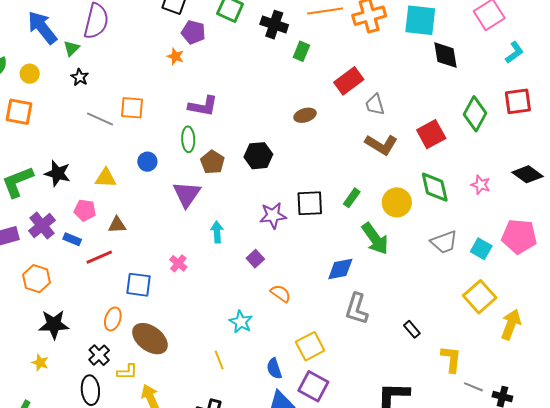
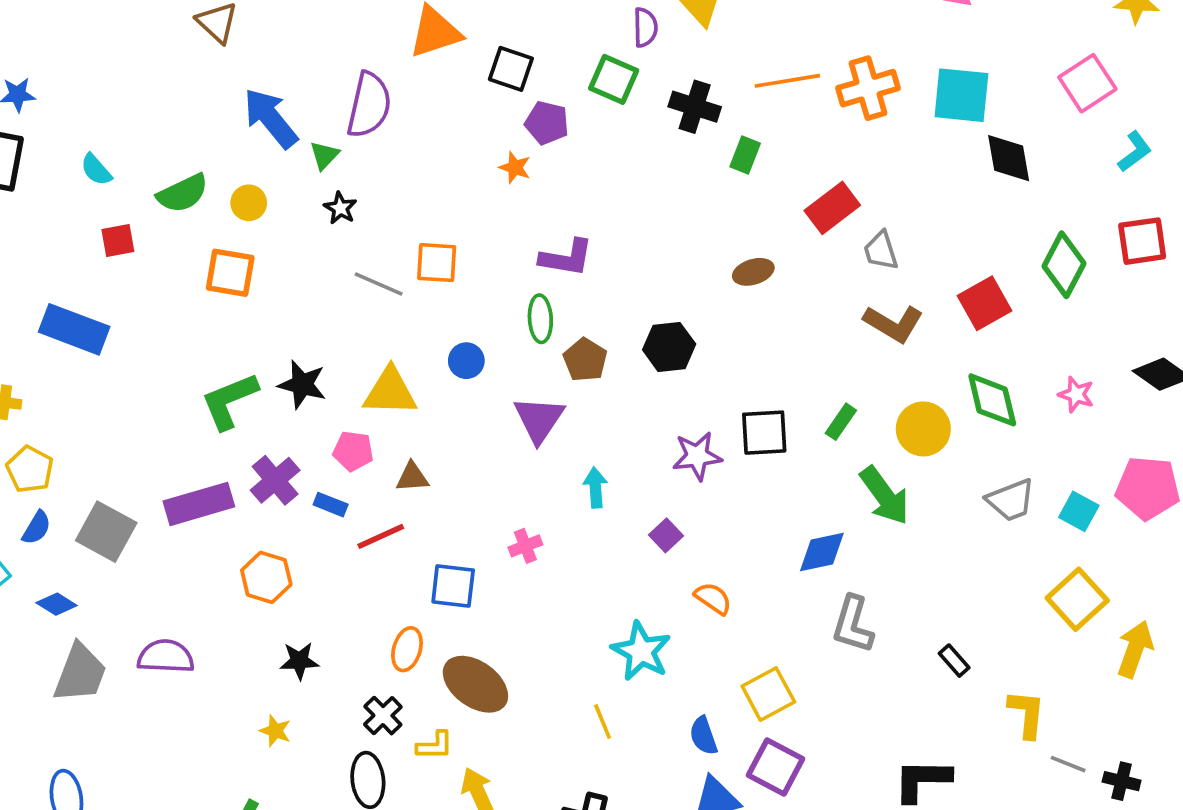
yellow triangle: (106, 178) -> (390, 392), size x1.4
pink cross: (178, 263) -> (525, 546), turned 30
cyan star: (241, 322) -> (641, 651), size x1.4
black star: (54, 324) -> (299, 661), size x0.7

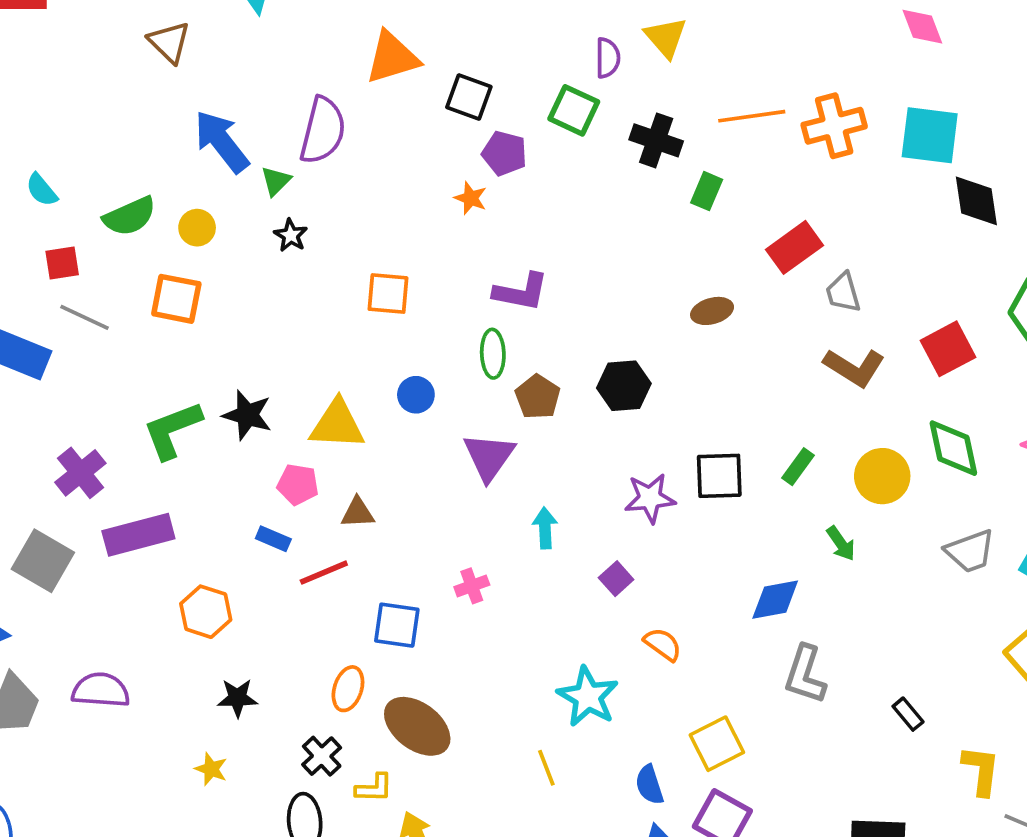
gray line: (379, 284) -> (85, 317), moved
purple cross: (275, 480) -> (80, 473), moved
green arrow: (885, 496) -> (841, 543), size x0.6

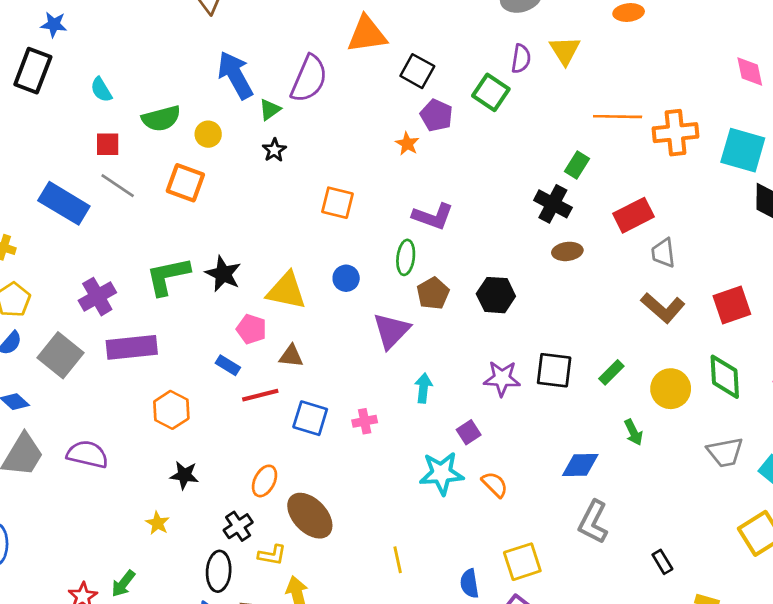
black cross: (656, 140) -> (553, 204), moved
blue square: (397, 625) -> (310, 418), moved
cyan star: (588, 697) -> (442, 473), moved, turned 30

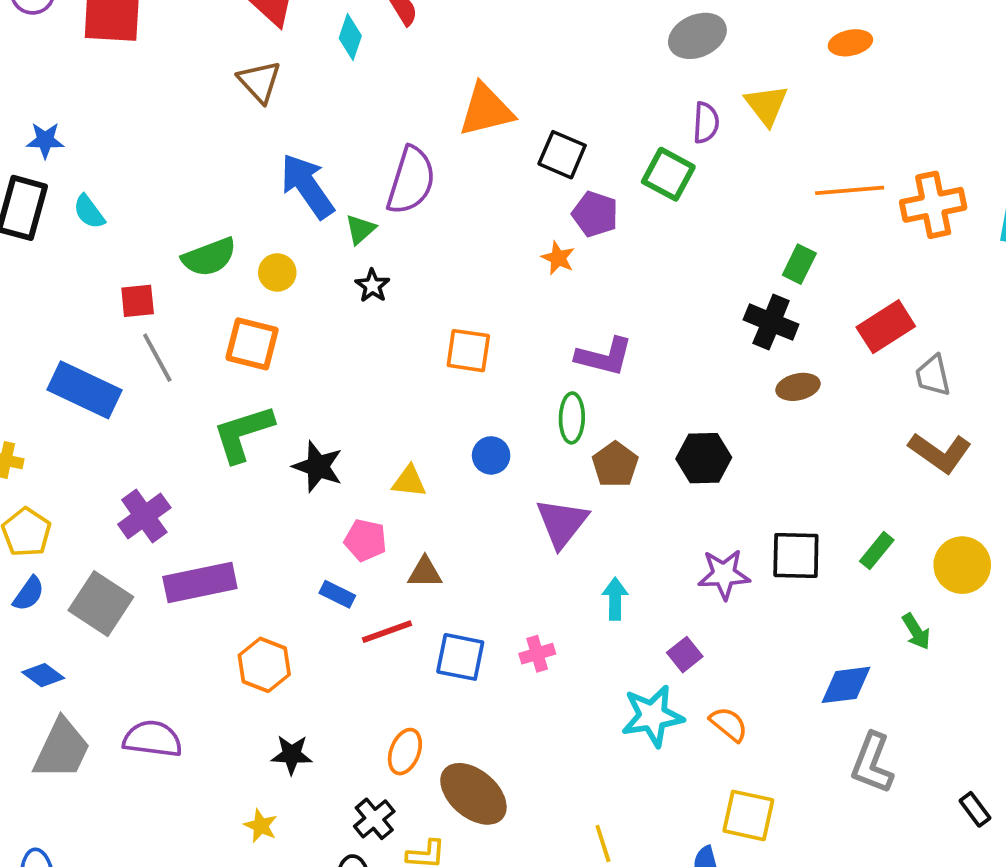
cyan semicircle: (101, 90) -> (89, 212), moved
gray line: (118, 186) -> (157, 358), turned 33
green L-shape: (168, 276) -> (243, 433), moved
yellow triangle: (286, 291) -> (409, 481), size x0.6
yellow square: (522, 562) -> (748, 815), moved, turned 36

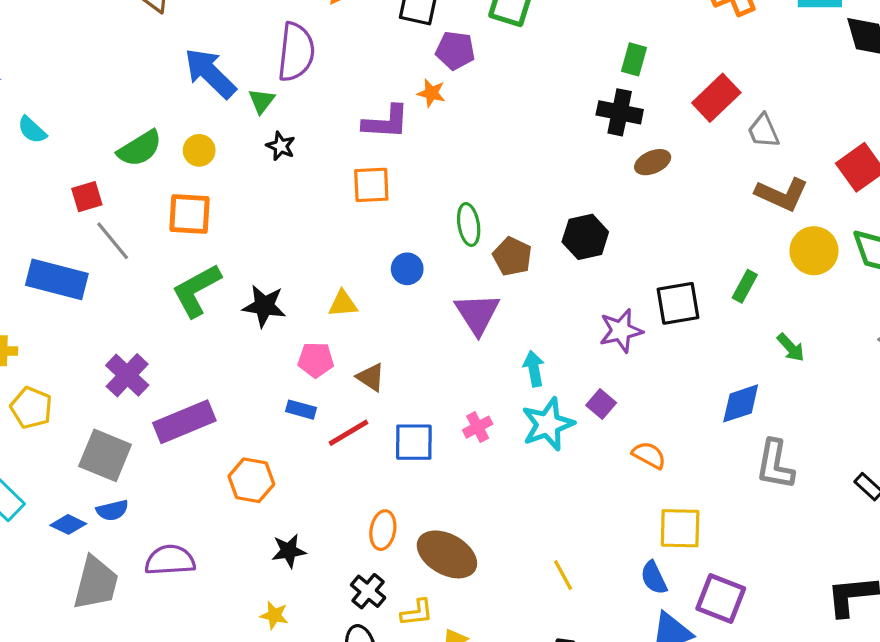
purple L-shape: (604, 357) -> (386, 122), moved
yellow circle: (962, 565) -> (814, 251), moved
brown triangle: (425, 572) -> (371, 377), turned 44
blue semicircle: (29, 594) -> (112, 510), moved, turned 52
cyan star: (652, 716) -> (548, 424), moved

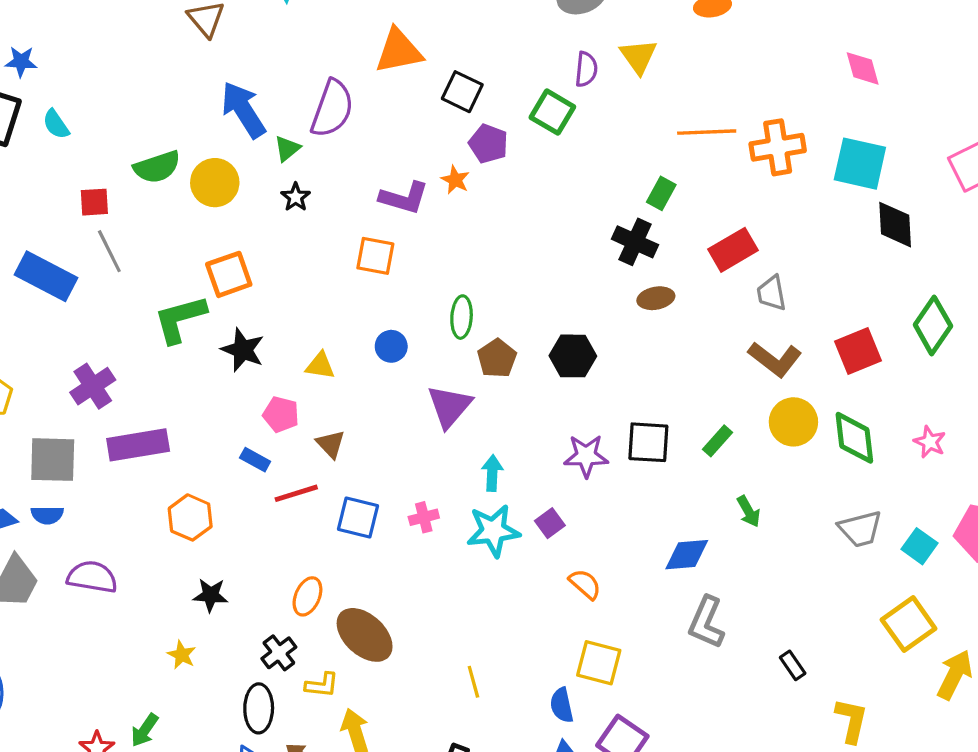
yellow circle: (199, 150) -> (215, 183), size x1.5
orange square: (190, 214) -> (229, 274), moved, turned -36
gray square: (105, 455) -> (53, 460), turned -34

